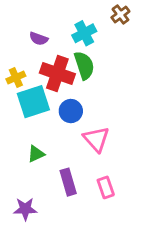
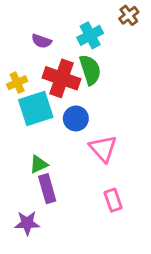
purple rectangle: (68, 182) -> (47, 189), moved

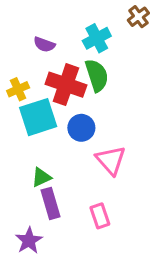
pink rectangle: (113, 200) -> (100, 216), moved
purple star: (27, 223) -> (29, 241), turned -30

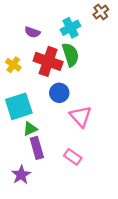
yellow cross: (18, 89) -> (13, 65), turned -32
cyan square: (38, 117) -> (19, 106), moved
pink rectangle: (100, 216) -> (73, 157), turned -36

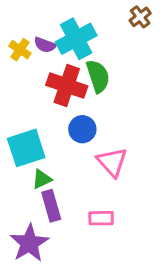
cyan cross: (70, 28) -> (76, 39), moved, size x1.4
yellow cross: (13, 65) -> (20, 50), moved
pink rectangle: (73, 157) -> (101, 218), turned -36
purple star: (21, 175) -> (29, 243), size x1.4

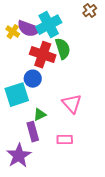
purple semicircle: (45, 45) -> (29, 29), size x1.6
blue circle: (82, 129) -> (33, 79), moved
green triangle: (42, 179) -> (40, 115), moved

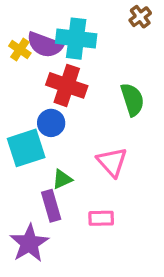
cyan cross: (49, 25) -> (76, 39), turned 35
green semicircle: (63, 49) -> (132, 100), moved

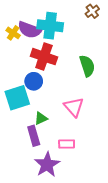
purple star: (29, 243) -> (47, 165), moved

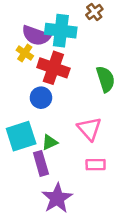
brown cross: (92, 11) -> (94, 12), moved
yellow cross: (13, 33) -> (25, 53), moved
cyan square: (17, 98) -> (21, 136), moved
pink rectangle: (67, 144) -> (96, 165), moved

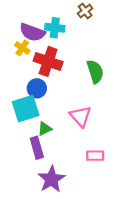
cyan cross: (61, 31) -> (55, 28), size x0.7
cyan square: (21, 136) -> (26, 109), moved
pink rectangle: (96, 165) -> (95, 156), moved

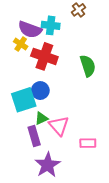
blue circle: (37, 88) -> (40, 91), moved
pink triangle: (81, 116) -> (59, 126), moved

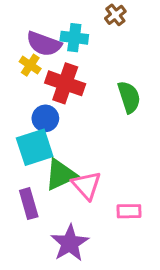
blue circle: (40, 91) -> (45, 118), moved
green triangle: (41, 118) -> (61, 175), size x1.6
purple rectangle: (34, 136) -> (29, 204), moved

